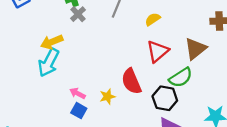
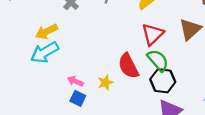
cyan arrow: (49, 63) -> (45, 52), turned 36
green semicircle: (181, 78) -> (158, 60), moved, turned -95

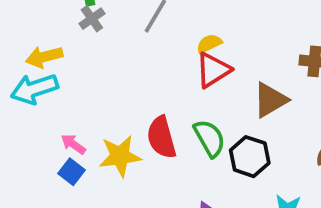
red triangle: (153, 34) -> (213, 70), moved
black hexagon: (163, 81) -> (250, 157), moved
yellow star: (105, 83) -> (120, 156), size x1.6

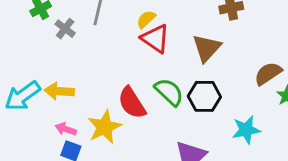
gray cross: (92, 19) -> (65, 29), moved
yellow arrow: (44, 57) -> (59, 91), moved, turned 36
red triangle: (213, 70) -> (155, 39), turned -36

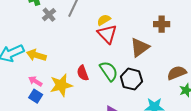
red semicircle: (132, 103) -> (83, 73), size x0.7

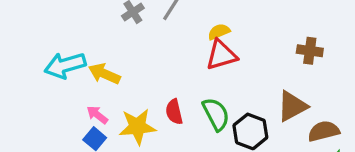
red triangle: (107, 34) -> (221, 55), turned 50
brown triangle: (140, 47) -> (292, 106), moved

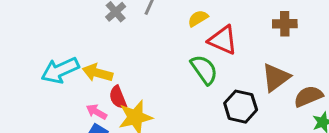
red triangle: (221, 55) -> (223, 40), moved, turned 48
red semicircle: (174, 112) -> (118, 97), moved
green semicircle: (216, 114) -> (204, 70), moved

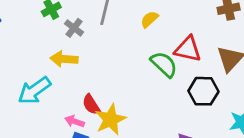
red triangle: (223, 40) -> (188, 49), moved
yellow arrow: (98, 73) -> (64, 59), moved

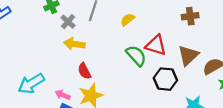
yellow arrow: (64, 59) -> (74, 44), moved
cyan arrow: (34, 90) -> (31, 83), moved
red semicircle: (91, 105) -> (84, 71), moved

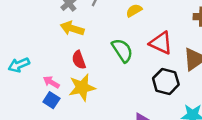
green semicircle: (136, 56) -> (122, 50), moved
cyan arrow: (31, 83) -> (19, 65), size x0.7

